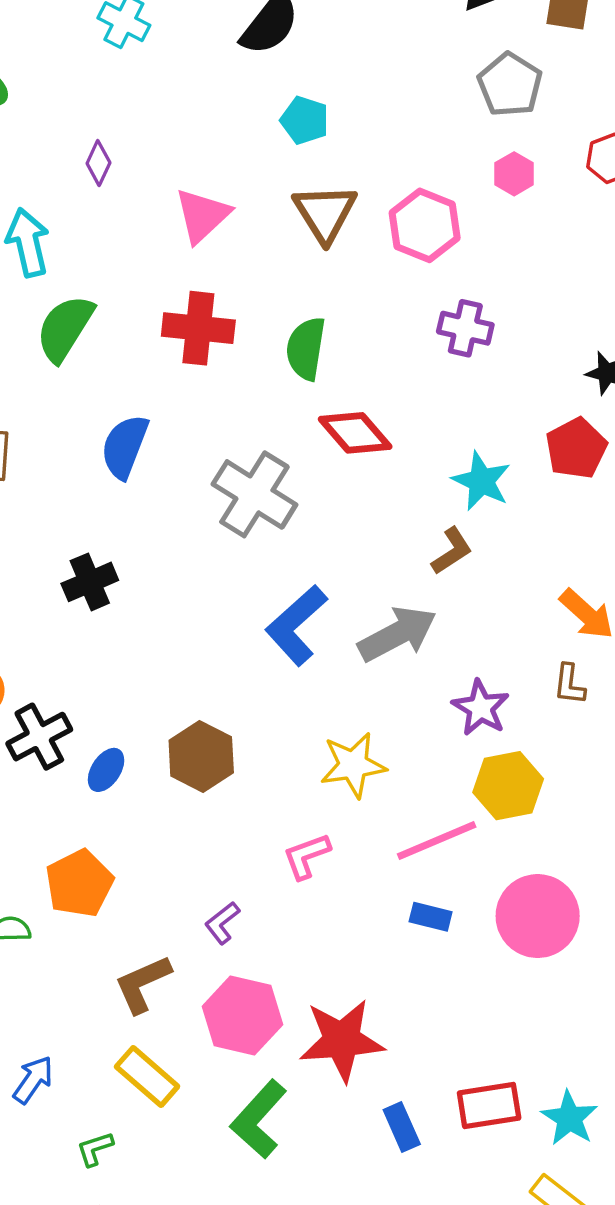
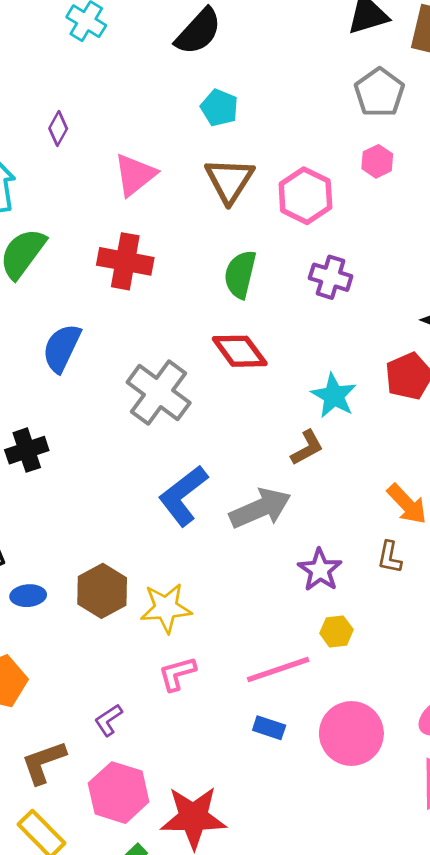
green semicircle: (306, 348) -> (240, 274), moved
yellow star: (353, 765) -> (166, 608), moved
blue ellipse: (106, 770) -> (28, 596), turned 48
yellow hexagon: (508, 786) -> (336, 631), size x0.6

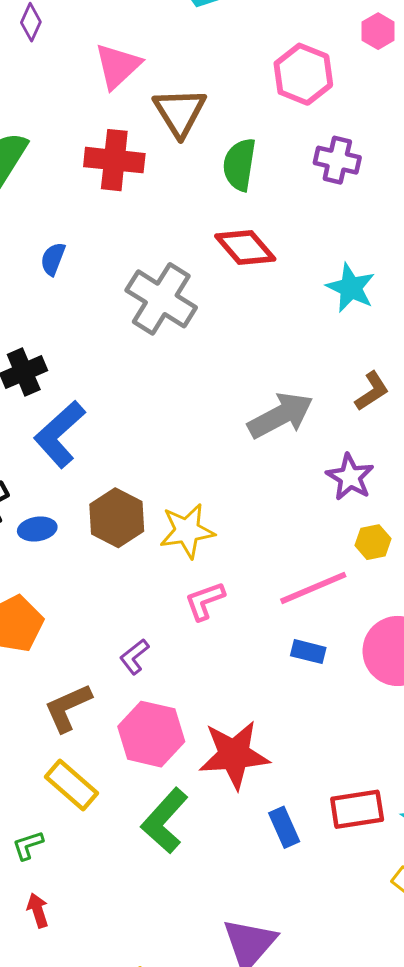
brown triangle: (229, 180) -> (180, 112), moved
blue semicircle: (62, 348) -> (53, 259), size x0.6
brown L-shape: (307, 448) -> (372, 391), moved
blue L-shape: (183, 496) -> (60, 434), moved

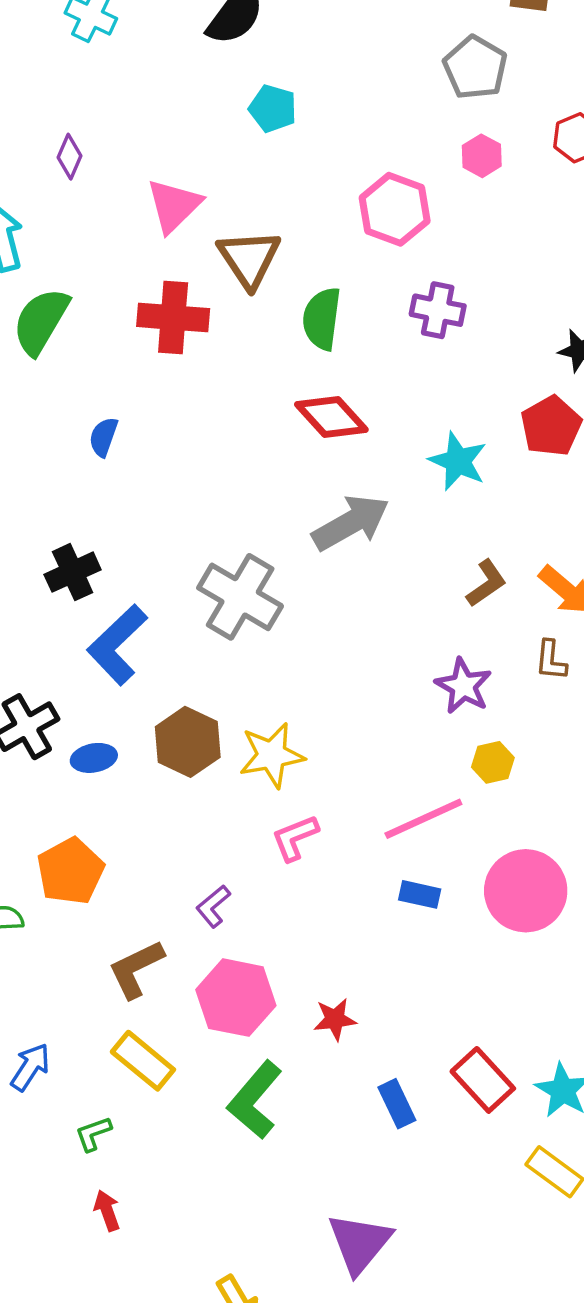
gray cross: (161, 299) -> (240, 597), moved
gray arrow: (281, 415) -> (351, 523), moved
red star: (234, 755) -> (335, 1019), size x0.5
red rectangle: (357, 809) -> (483, 1080), turned 58

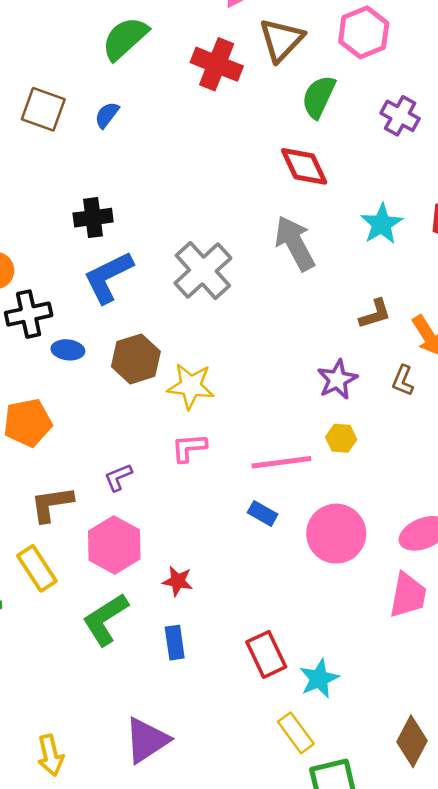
pink hexagon: (395, 209) -> (364, 32), moved
blue semicircle: (103, 437) -> (107, 115), moved
gray arrow: (351, 523) -> (295, 243), turned -106
blue rectangle: (397, 1104) -> (175, 643), moved

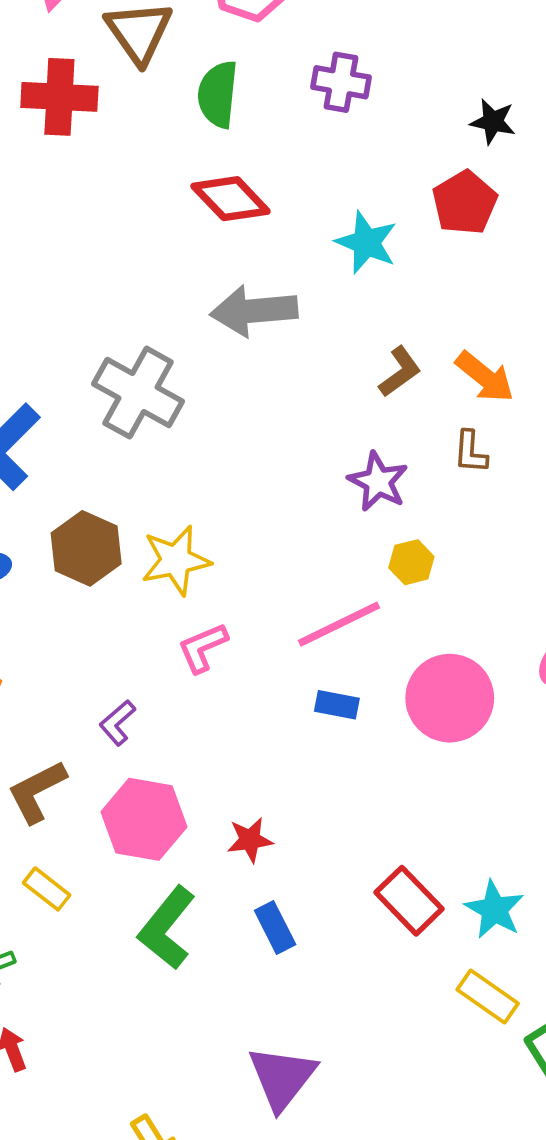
gray arrow: (295, 243) -> (254, 311), turned -48
yellow rectangle: (37, 568) -> (47, 889), size x0.7

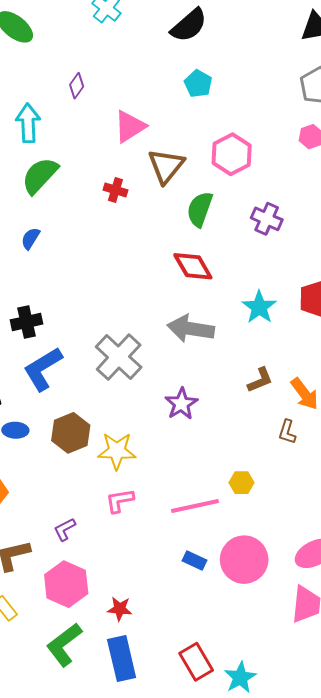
red cross: (59, 97) -> (115, 190), size x0.6
purple star: (378, 482) -> (181, 404), moved
blue rectangle: (337, 705) -> (195, 561), moved
blue rectangle: (275, 927) -> (122, 658), size x1.6

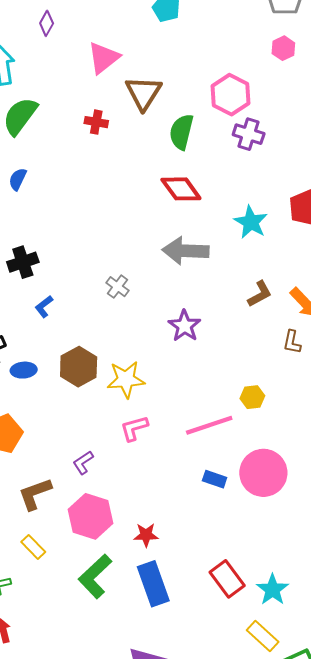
pink hexagon: (232, 154) -> (230, 95), moved
gray cross: (119, 357) -> (117, 287), size x0.5
blue L-shape: (43, 369) -> (44, 307), size x0.5

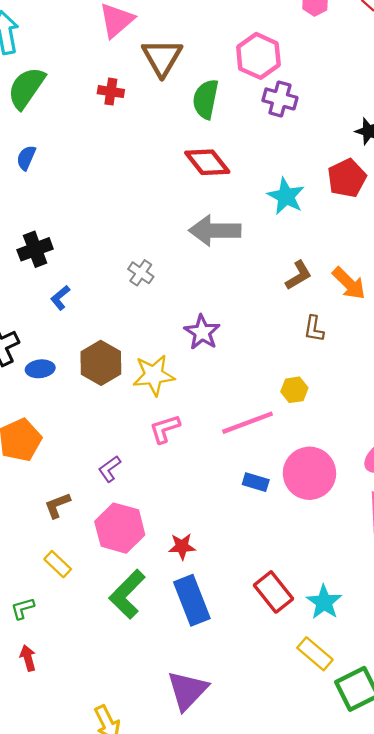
purple star: (185, 326) -> (202, 332), moved
brown L-shape: (292, 342) -> (314, 329), moved
brown L-shape: (35, 494) -> (57, 505), size x0.7

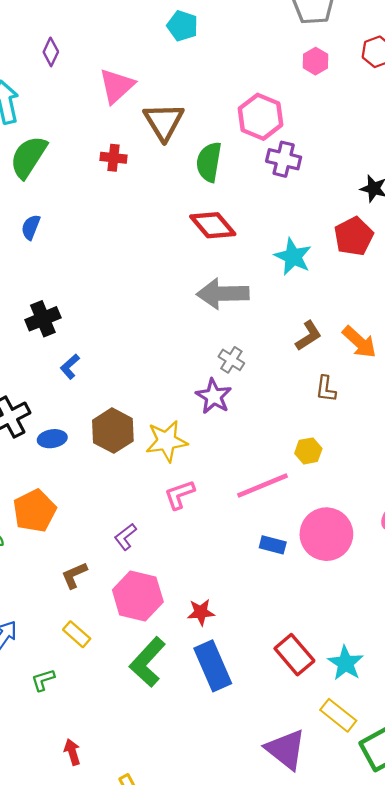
gray cross: (141, 273) -> (231, 360), moved
red arrow: (28, 658) -> (72, 752), moved
purple triangle: (187, 690) -> (286, 749), moved, turned -33

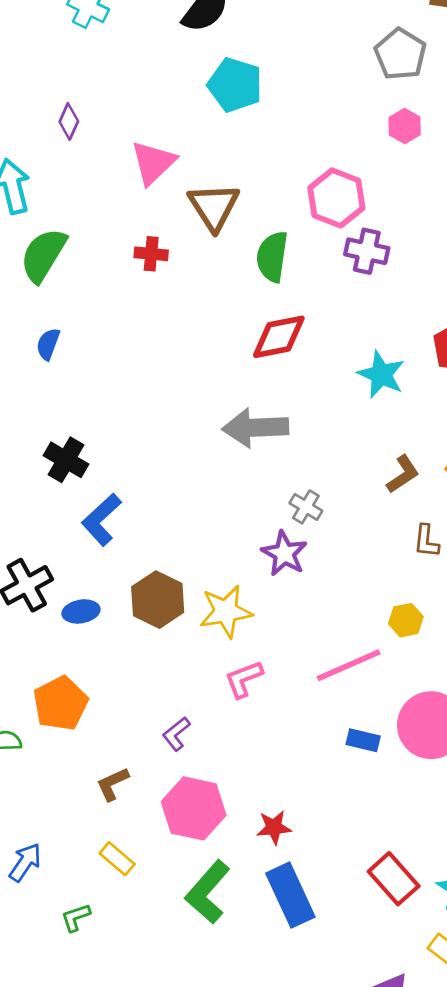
cyan pentagon: (182, 26) -> (235, 85), size x1.4
red diamond: (213, 225) -> (279, 337), turned -60
gray arrow: (223, 294) -> (255, 428), moved
black cross: (43, 319) -> (66, 460), turned -36
blue L-shape: (70, 367) -> (101, 520), size x1.6

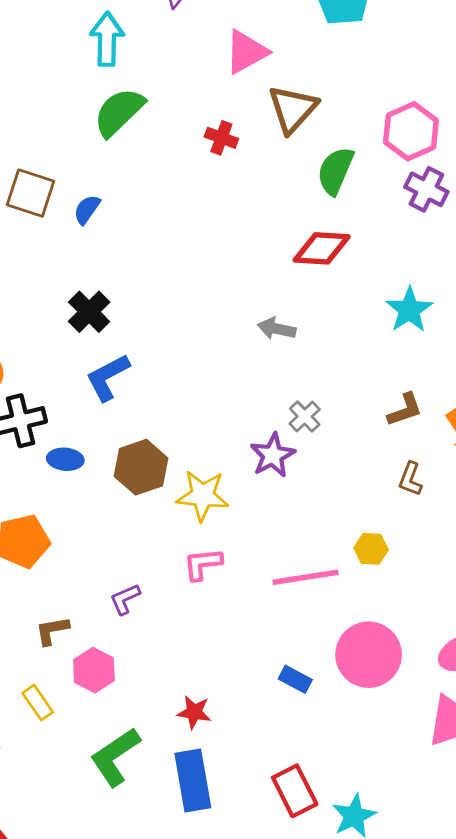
blue semicircle: (48, 344) -> (87, 209), moved
gray arrow: (255, 428) -> (277, 329), size x0.6
blue rectangle: (363, 740) -> (295, 679), moved
pink hexagon: (194, 808) -> (94, 670), moved, size x0.7

